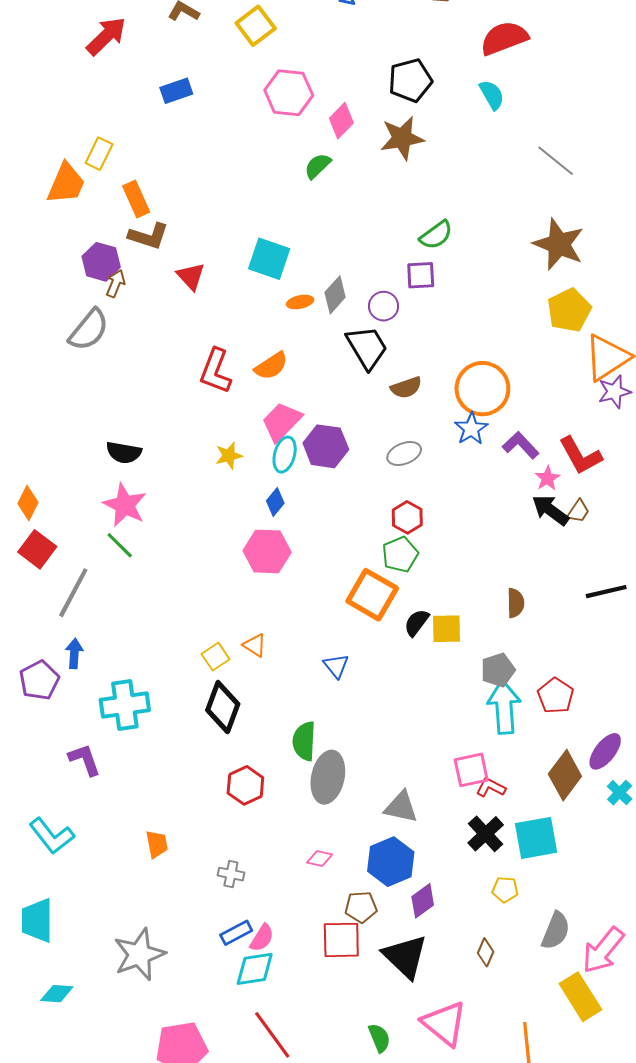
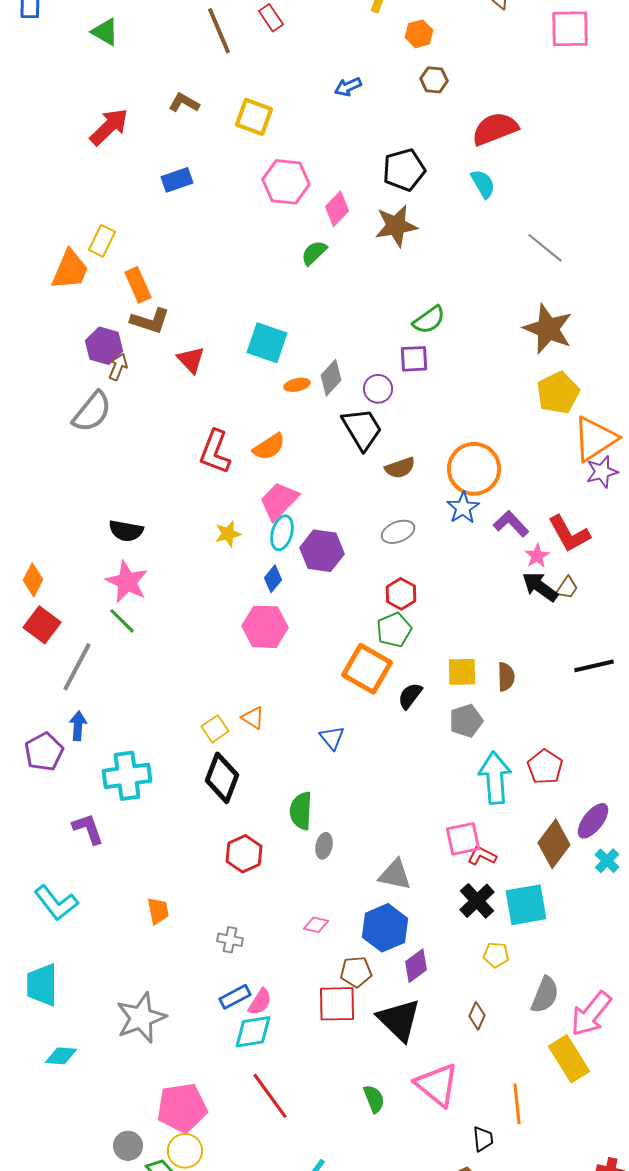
yellow square: (256, 26) -> (254, 117), turned -33
purple hexagon: (326, 446) -> (322, 551), moved
yellow square: (446, 629) -> (462, 672), moved
gray pentagon: (498, 670) -> (466, 721), moved
gray ellipse: (328, 777) -> (324, 846), size x0.5

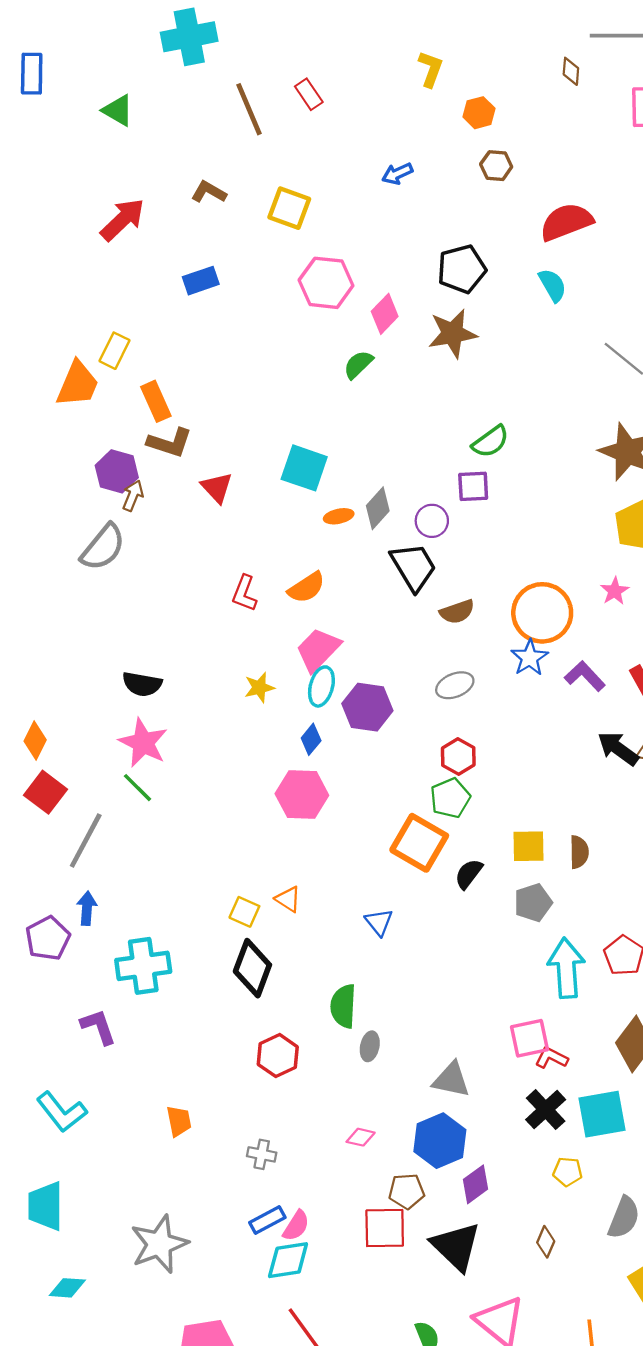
red L-shape: (215, 452) -> (244, 593), size x0.7
pink star: (537, 556) -> (615, 591), moved
yellow square: (215, 729) -> (244, 912), turned -32

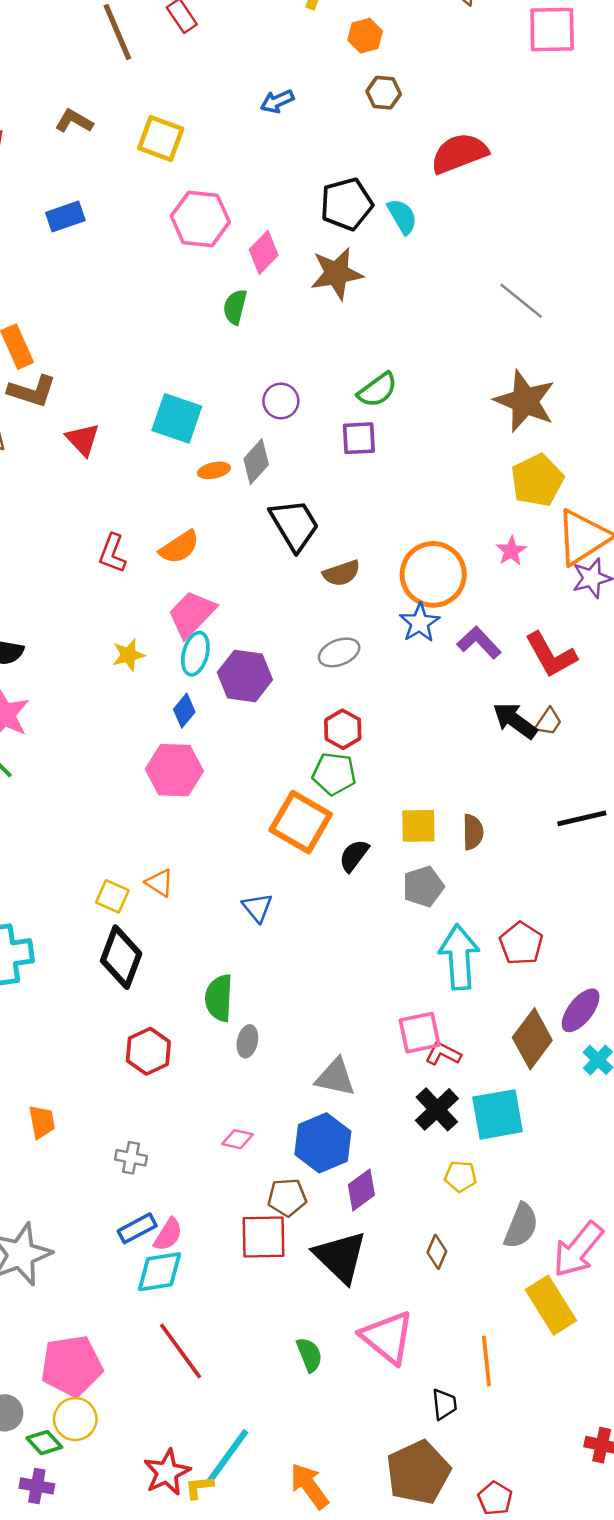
cyan semicircle: (553, 285) -> (402, 216), moved
green semicircle: (358, 364) -> (235, 307), turned -32
purple circle: (432, 521) -> (281, 401), moved
green pentagon: (450, 798) -> (334, 774), turned 30

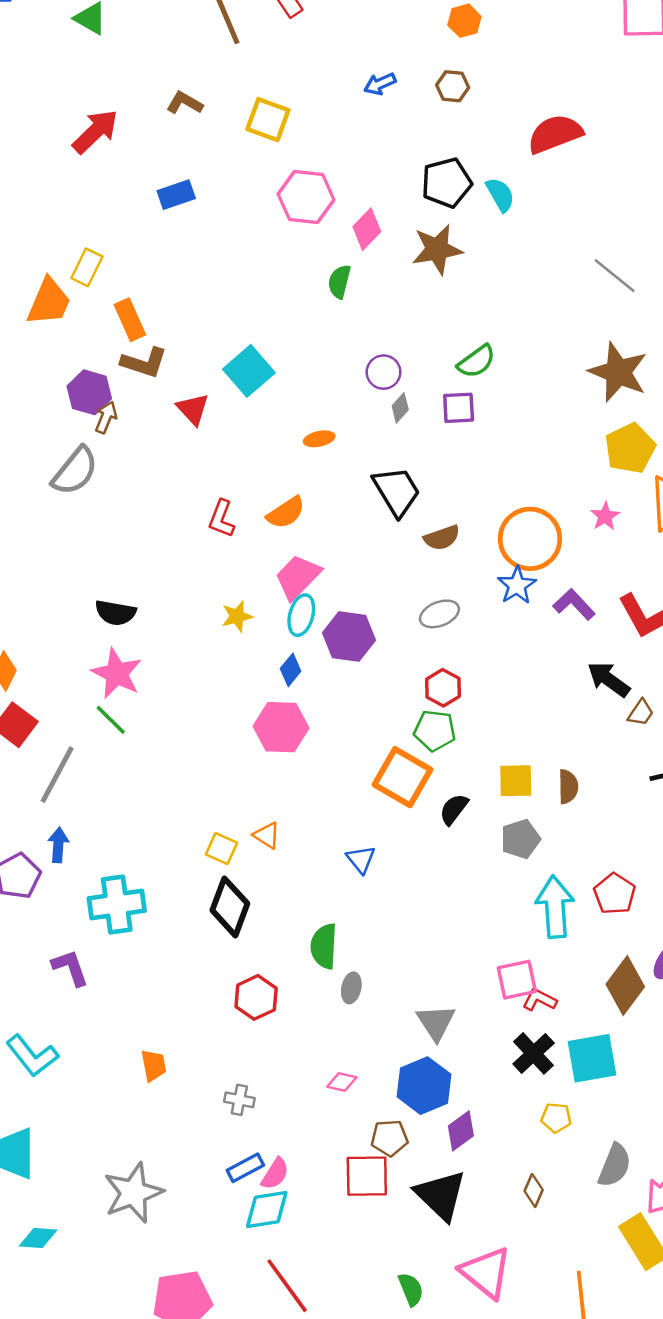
brown hexagon: (384, 93) -> (453, 86), moved
cyan square: (177, 418) -> (249, 371), moved, turned 30
gray diamond: (256, 462) -> (400, 408), moved, size x0.7
brown trapezoid: (548, 722) -> (641, 713), moved
gray triangle: (335, 1077) -> (436, 1022), turned 45

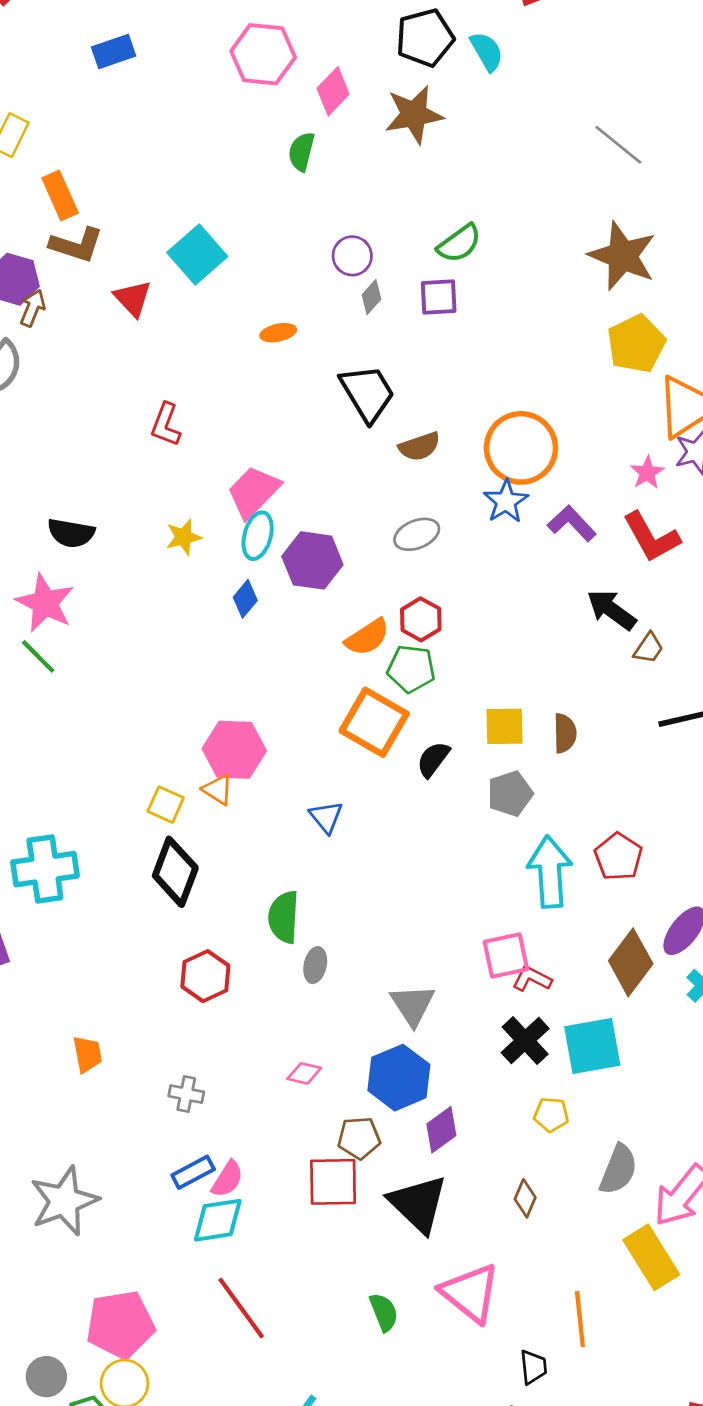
orange semicircle: (286, 513) -> (367, 637), moved
pink star: (605, 516) -> (647, 473), moved
black semicircle: (115, 613) -> (71, 533), moved
pink hexagon: (281, 727) -> (234, 750), moved

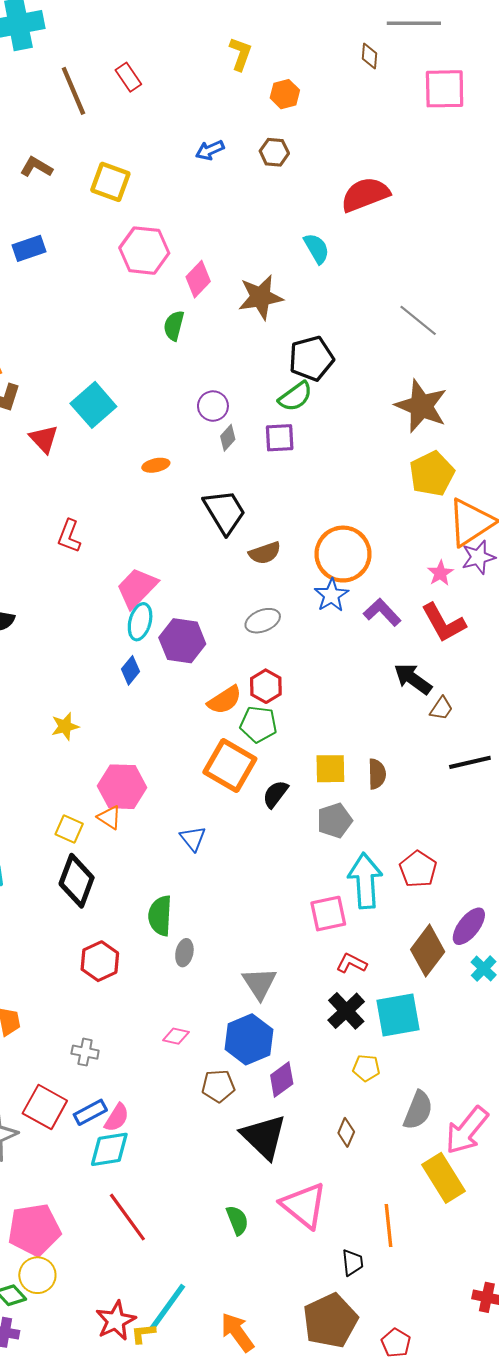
black pentagon: (425, 38) -> (311, 358), moved
yellow star: (184, 537) -> (65, 726), moved
pink square: (506, 955) -> (328, 914), moved
red square: (333, 1182) -> (45, 1107), moved, turned 30

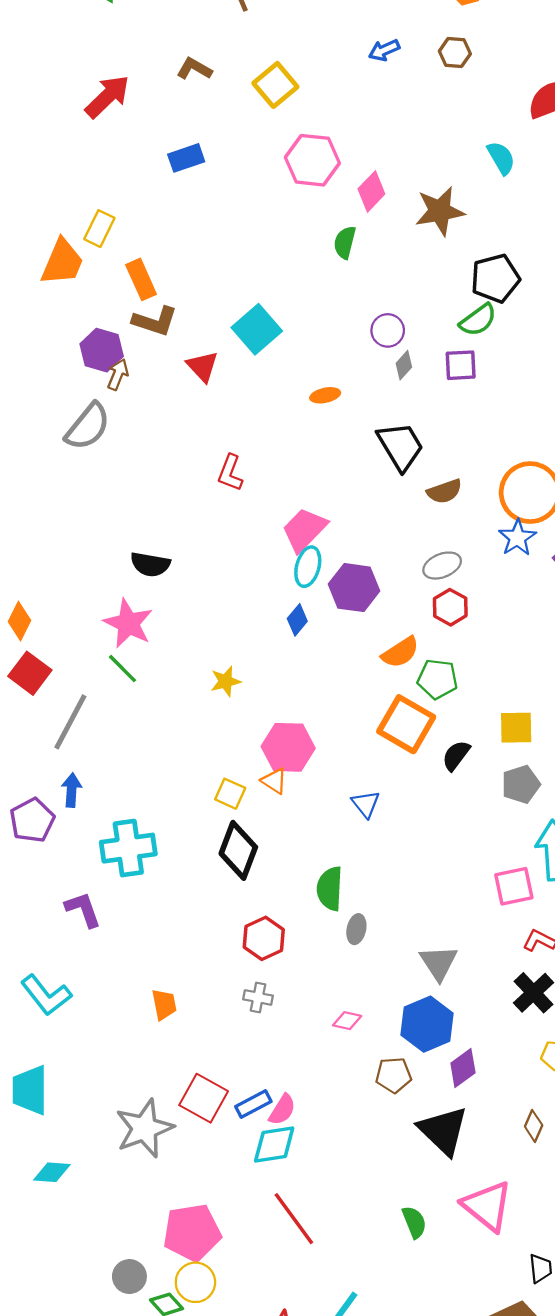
yellow square: (110, 182) -> (275, 85), turned 30
red hexagon: (266, 686) -> (450, 607), moved
gray cross: (85, 1052) -> (258, 997), moved

